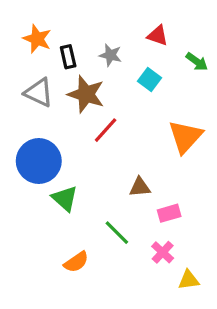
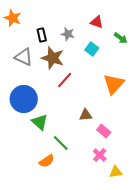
orange star: (37, 39) -> (13, 18), moved
pink rectangle: (169, 213) -> (104, 131), turned 56
green line: (117, 233) -> (61, 143), moved

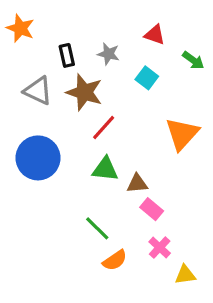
green triangle: (40, 122) -> (105, 169), moved, turned -36
pink rectangle: (104, 131) -> (152, 209), moved
orange semicircle: (47, 161) -> (115, 260), moved

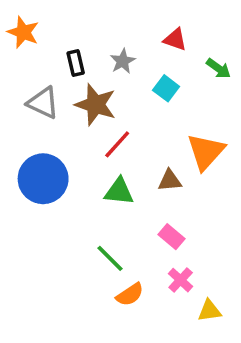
gray star: (108, 54) -> (123, 61), turned 30
brown triangle: (137, 184) -> (170, 181), moved

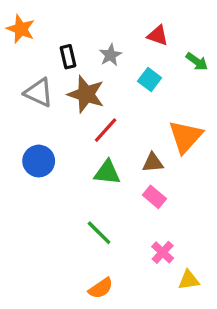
blue circle: (43, 179) -> (39, 161), size x0.7
pink rectangle: (171, 237) -> (154, 197), moved
orange semicircle: (130, 294) -> (101, 288), moved

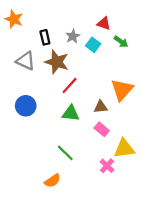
green arrow: (197, 62) -> (121, 42), moved
cyan square: (150, 79) -> (93, 45), moved
yellow triangle: (189, 280) -> (124, 149), moved, size x1.5
orange semicircle: (101, 288) -> (52, 181), moved

